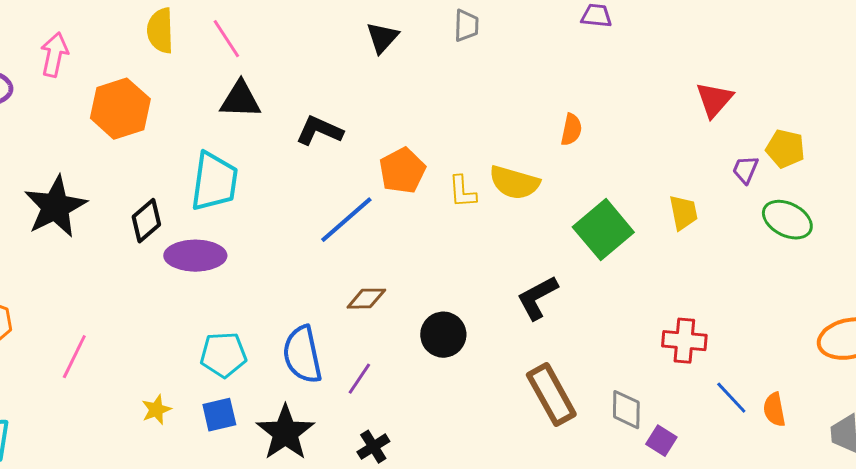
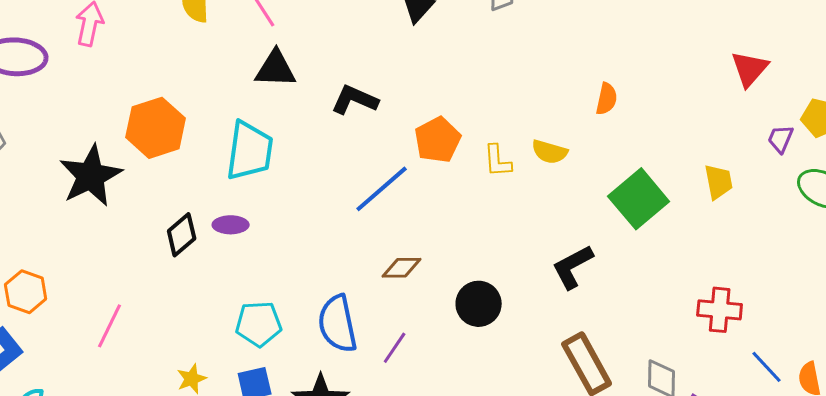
orange hexagon: (120, 109) -> (156, 128), moved
yellow semicircle: (514, 183) -> (550, 152), size x0.7
black diamond: (146, 221) -> (182, 235), moved
purple ellipse: (195, 256) -> (231, 225), size x0.6

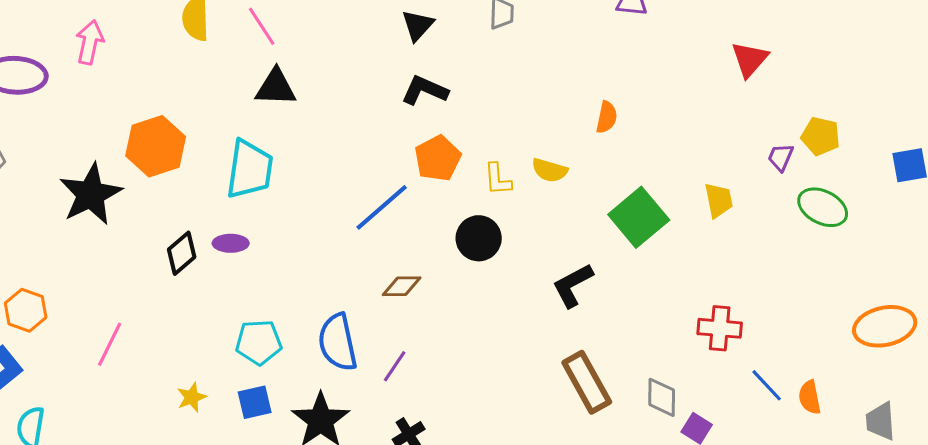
red triangle: (750, 69) -> (750, 59), moved
black L-shape: (355, 100) -> (425, 90), moved
black circle: (479, 304) -> (479, 238), moved

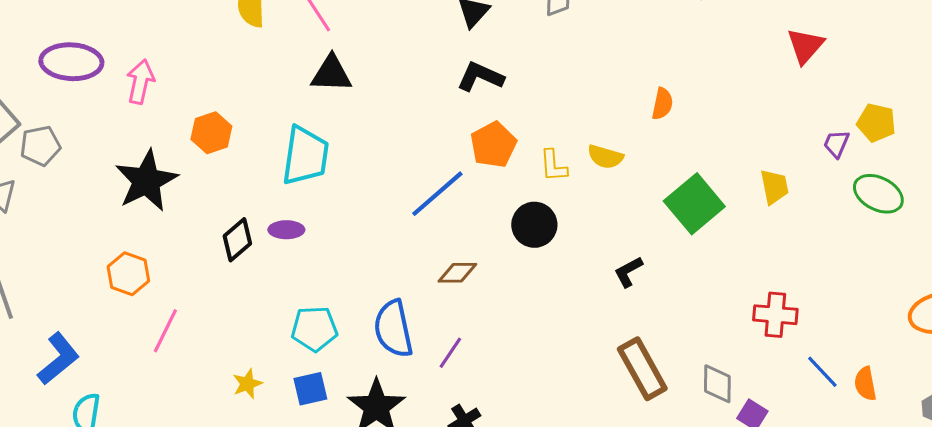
pink arrow: (90, 42) -> (140, 82), moved
orange hexagon: (156, 146) -> (211, 133), size x0.7
black L-shape: (573, 285) -> (628, 272), size x0.7
orange hexagon: (26, 310) -> (128, 274), moved

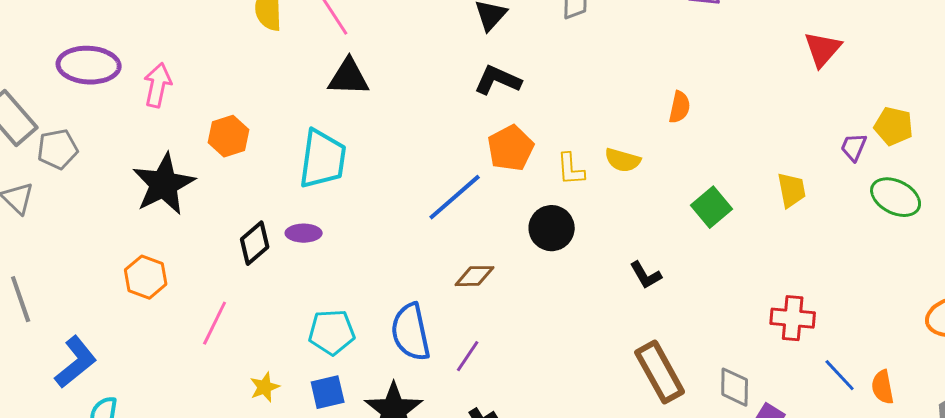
green square: (694, 204) -> (712, 207), size x0.7
black L-shape: (628, 272) -> (646, 275), turned -92
pink line: (165, 331) -> (215, 323), moved

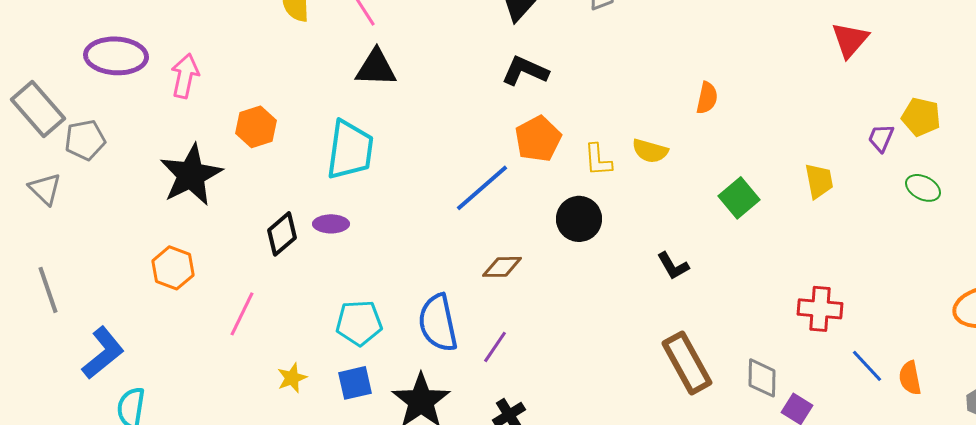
green ellipse: (896, 197) -> (923, 188), size x0.7

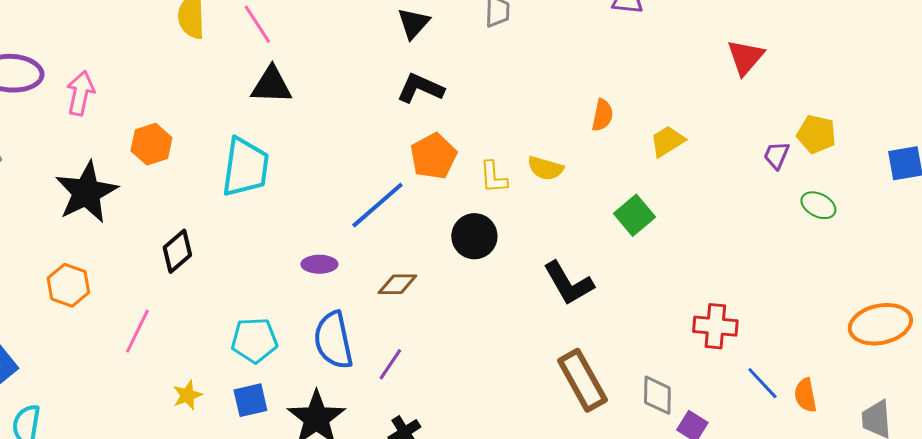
yellow trapezoid: (819, 181) -> (667, 141), moved, turned -111
purple ellipse: (331, 224) -> (319, 264), moved
black L-shape: (673, 266) -> (568, 283), size x1.6

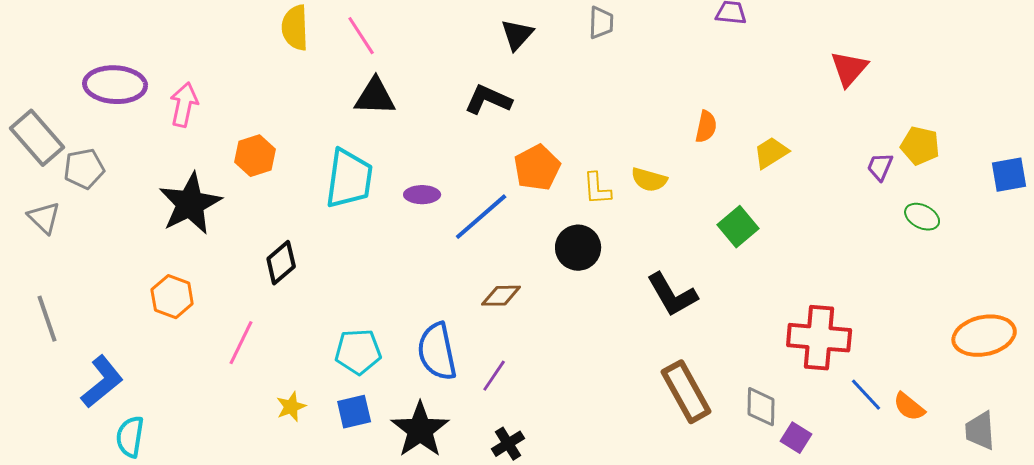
black L-shape: (420, 88) -> (488, 100), moved
purple ellipse: (319, 264) -> (422, 195), moved
red cross: (715, 326) -> (819, 338), size x1.4
orange semicircle: (805, 395) -> (909, 407), turned -40

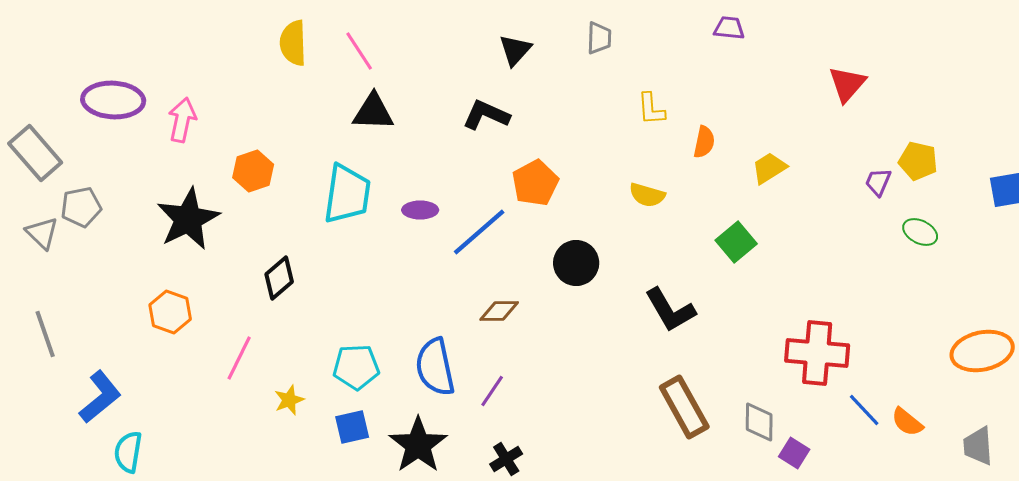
gray pentagon: (84, 169) -> (81, 207), moved
yellow L-shape: (597, 189) -> (651, 109), moved
yellow star: (291, 407) -> (289, 400), moved

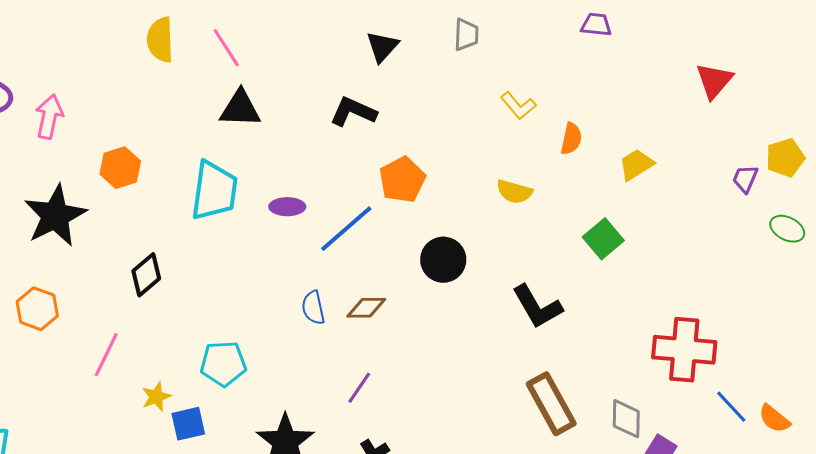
yellow L-shape: (651, 109) -> (518, 106), turned -36
yellow pentagon: (918, 161) -> (785, 158), turned -30
blue semicircle: (435, 367) -> (313, 308), moved, size x0.6
blue square: (352, 427) -> (188, 424), moved

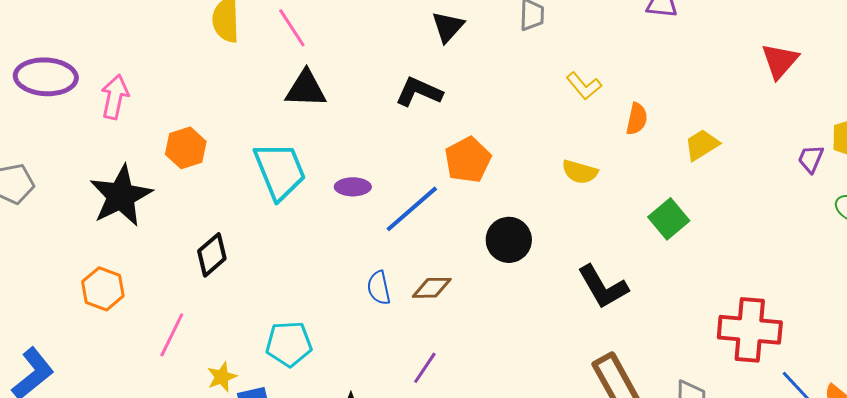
cyan trapezoid: (214, 191) -> (280, 171), turned -30

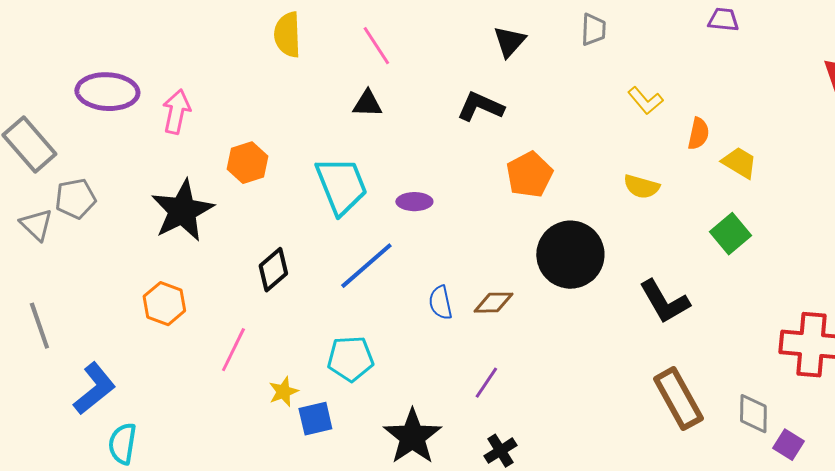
pink line: (292, 28) -> (376, 46), moved
black triangle: (306, 89) -> (367, 104), size x0.7
yellow trapezoid: (702, 145) -> (739, 163), moved, turned 63
blue line: (412, 209) -> (366, 266), moved
black circle: (509, 240) -> (570, 255), size x1.5

